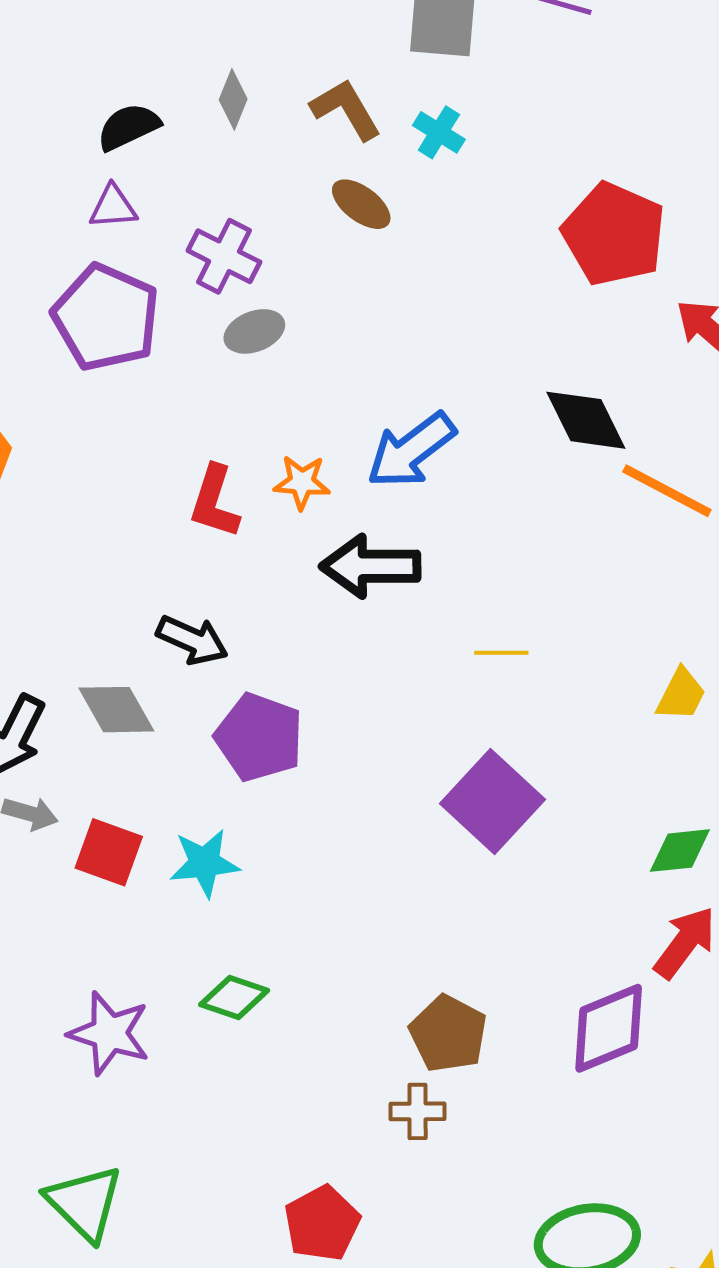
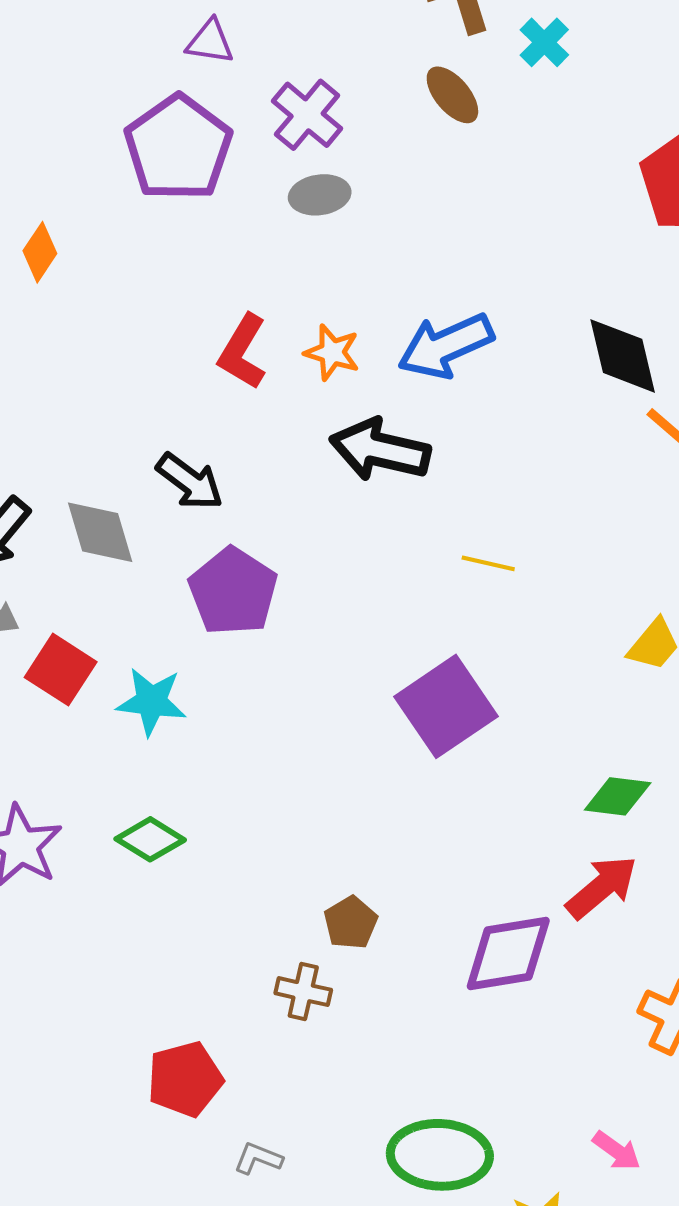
brown pentagon: (448, 1034) -> (351, 923), size x0.7

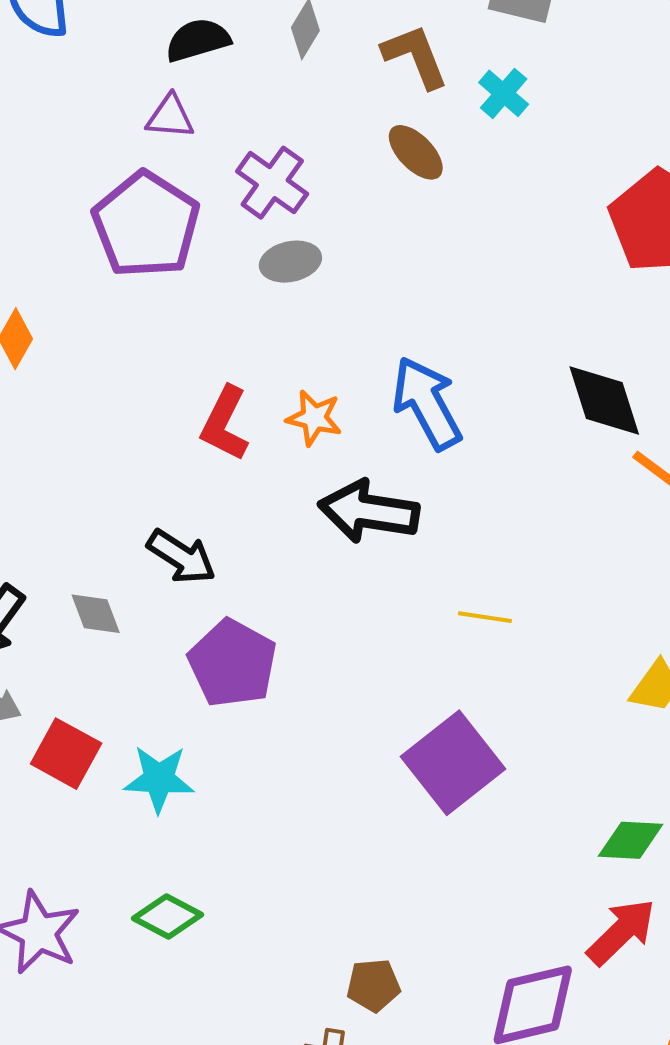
blue arrow: (446, 346) -> (427, 403), turned 90
gray diamond: (100, 532) -> (96, 614), size x0.7
brown pentagon: (351, 923) -> (373, 985), turned 30

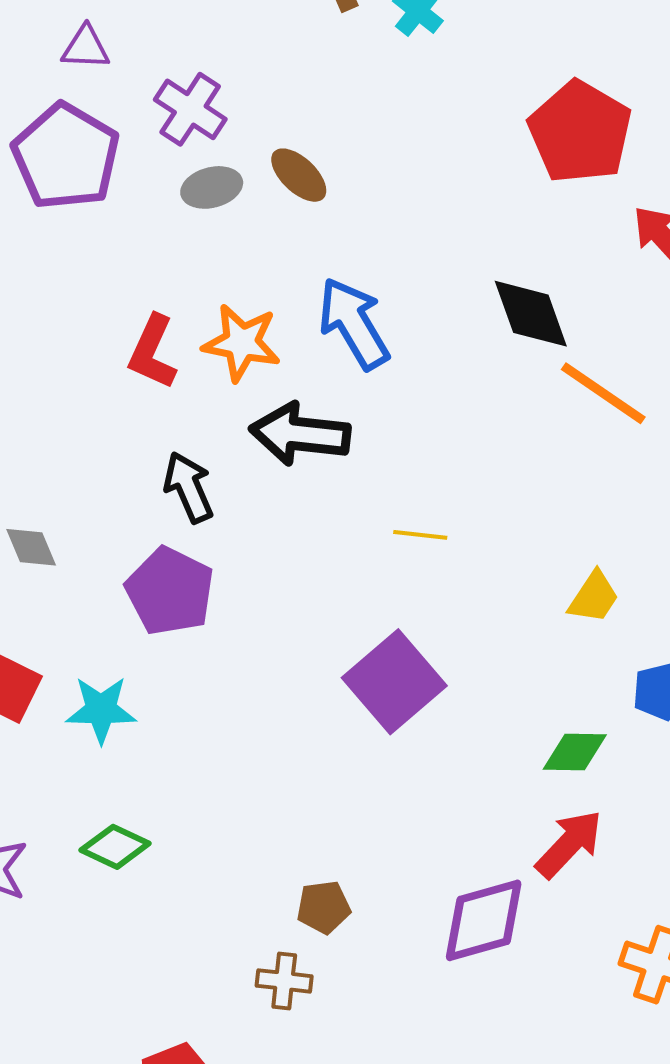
brown ellipse: (416, 152) -> (299, 175), moved
orange star: (314, 418) -> (242, 343), size x1.4
black arrow: (181, 557) -> (189, 487), moved, turned -144

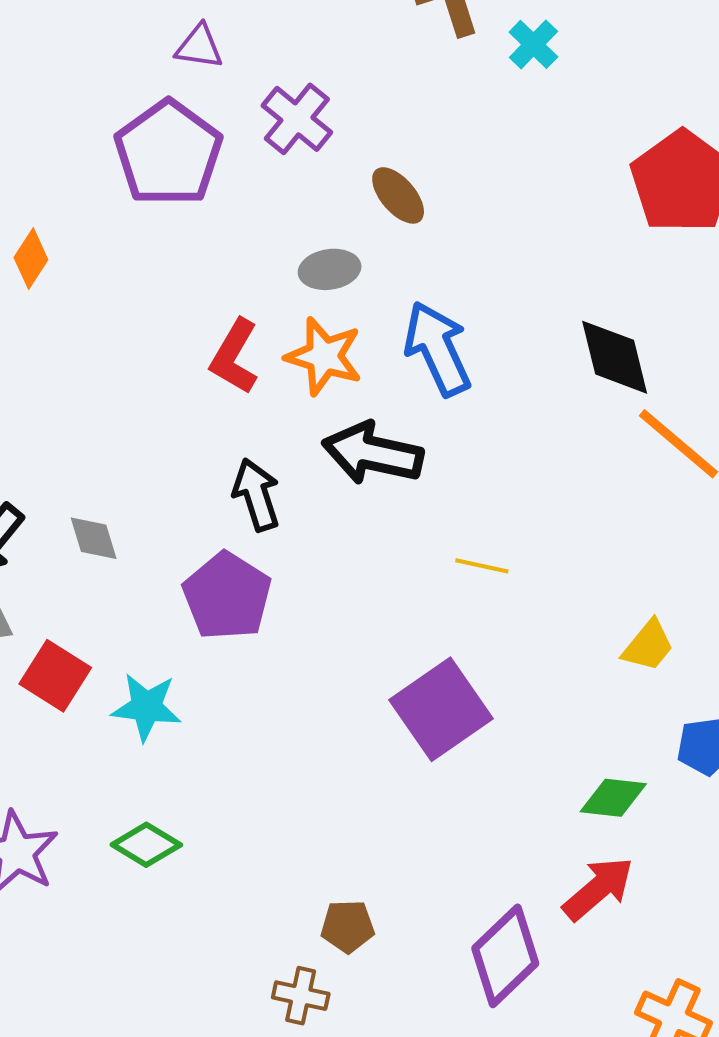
gray ellipse: (212, 187) -> (330, 269), moved
purple diamond: (484, 920) -> (505, 956), turned -34

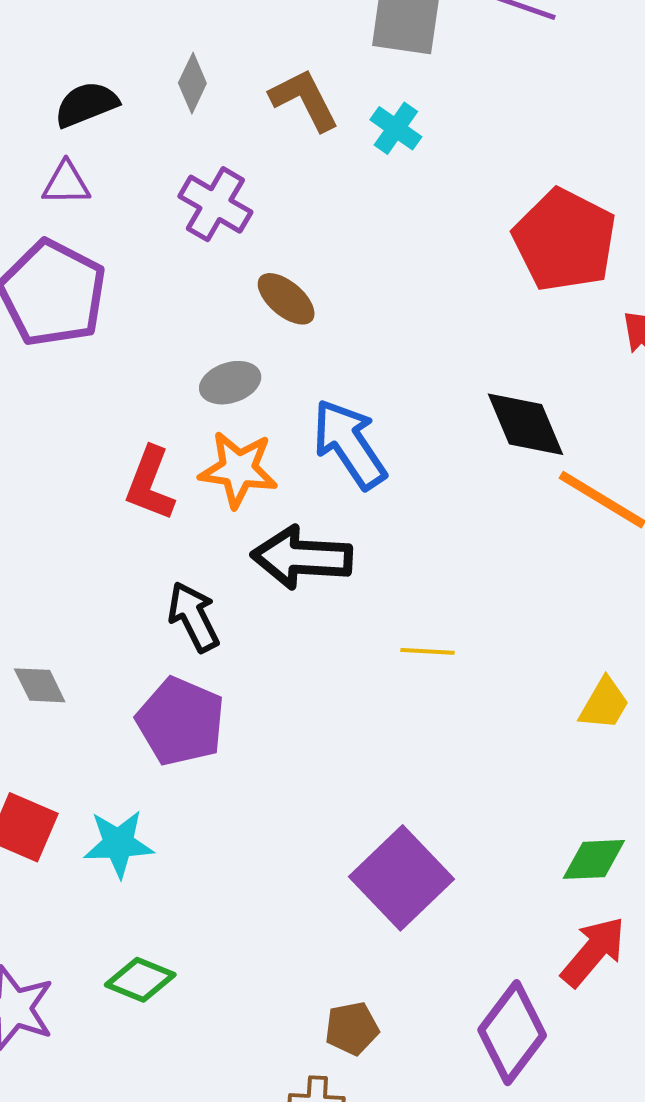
purple cross: (297, 119) -> (215, 204), moved
purple square: (441, 709) -> (402, 878), moved

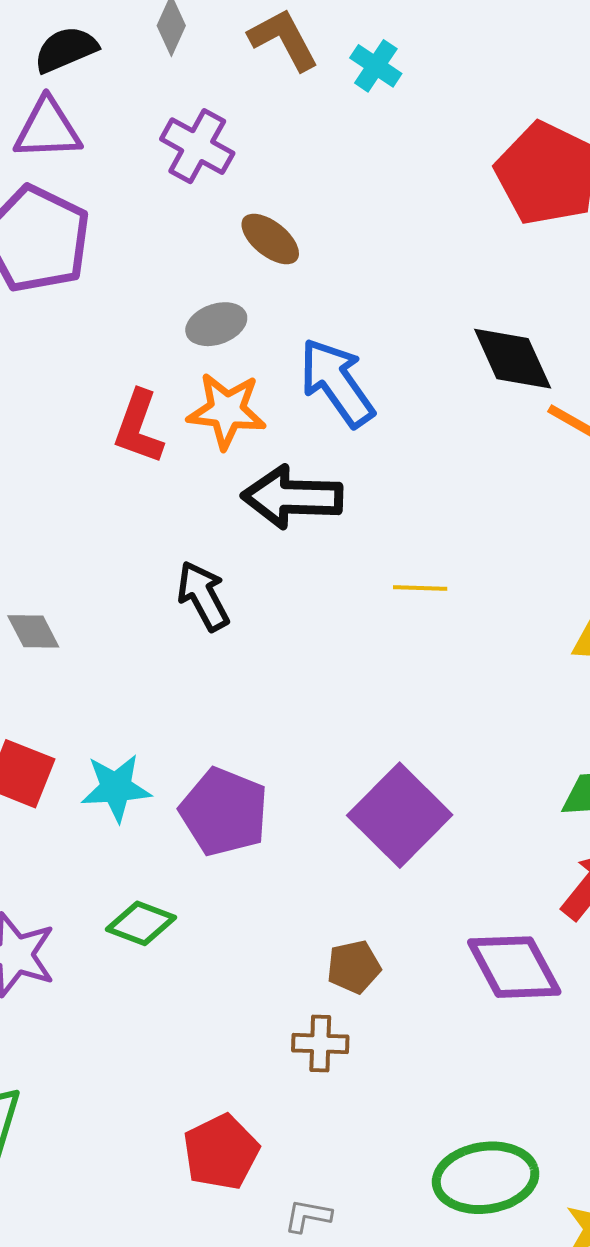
purple triangle: (66, 183) -> (48, 129), size x1.4
black arrow: (193, 617) -> (203, 596), moved
purple pentagon: (181, 721) -> (224, 812), moved
purple diamond: (512, 1033) -> (514, 967), turned -64

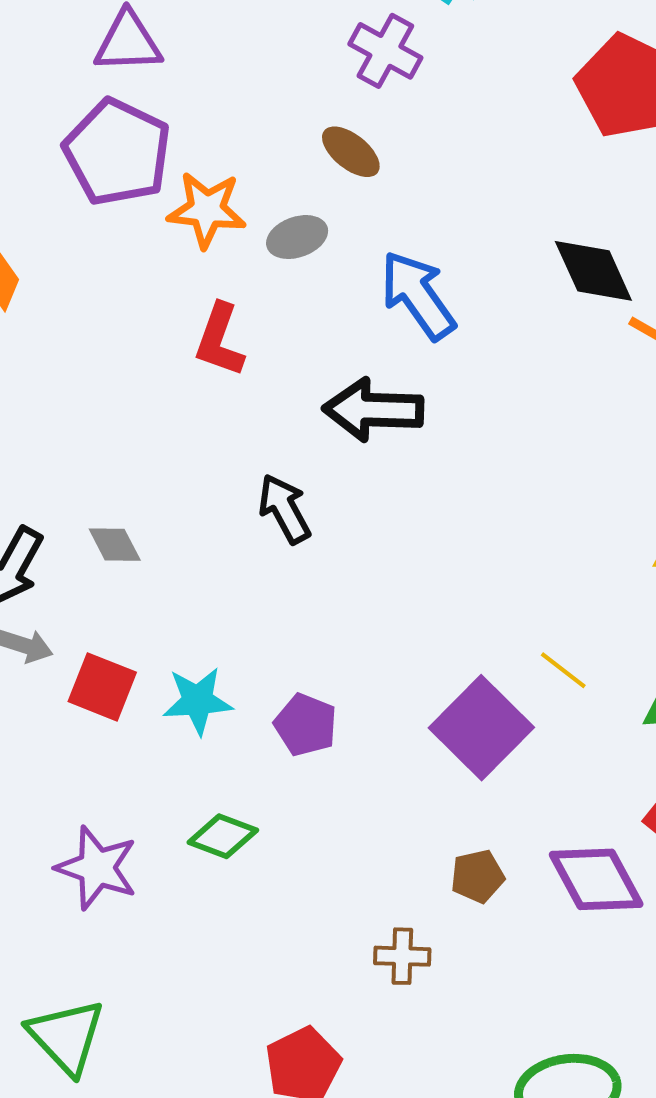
purple cross: (197, 146) -> (385, 51), moved
orange star: (227, 411) -> (207, 210), moved
yellow line: (420, 588) -> (563, 670), moved, turned 36
purple pentagon: (224, 812) -> (306, 725), size x0.7
brown pentagon: (354, 967) -> (478, 876), moved

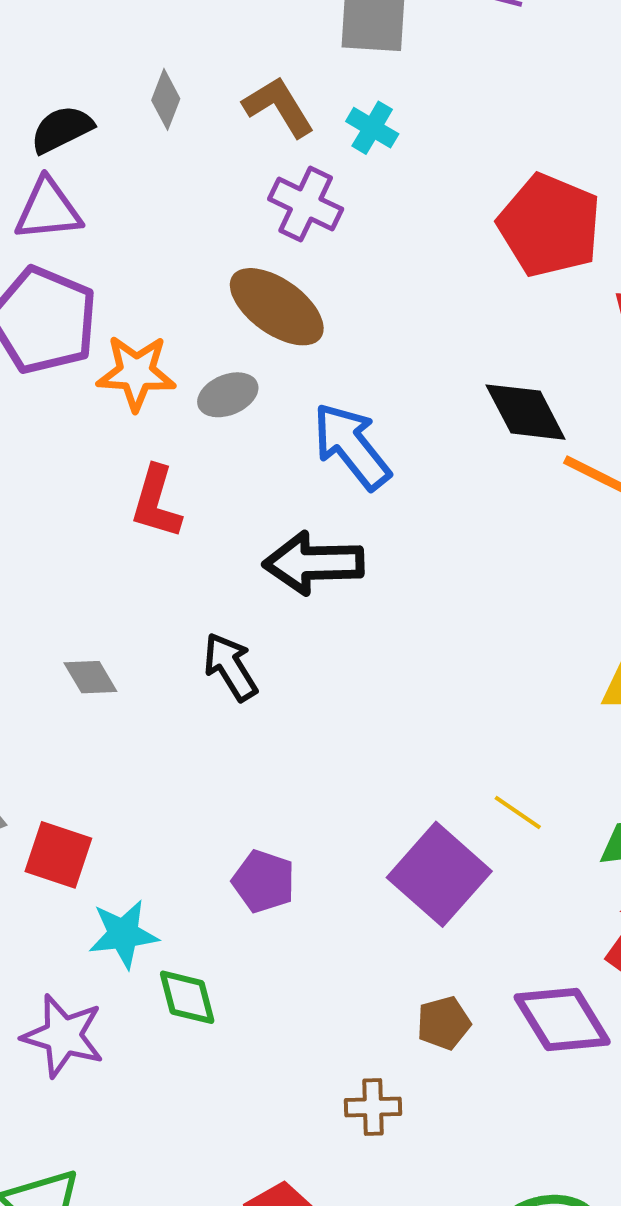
brown ellipse: (351, 152) -> (277, 307), size x1.6
gray diamond: (115, 545) -> (90, 677), moved
cyan star: (198, 701) -> (123, 934), moved
green diamond: (223, 836) -> (187, 997), turned 58

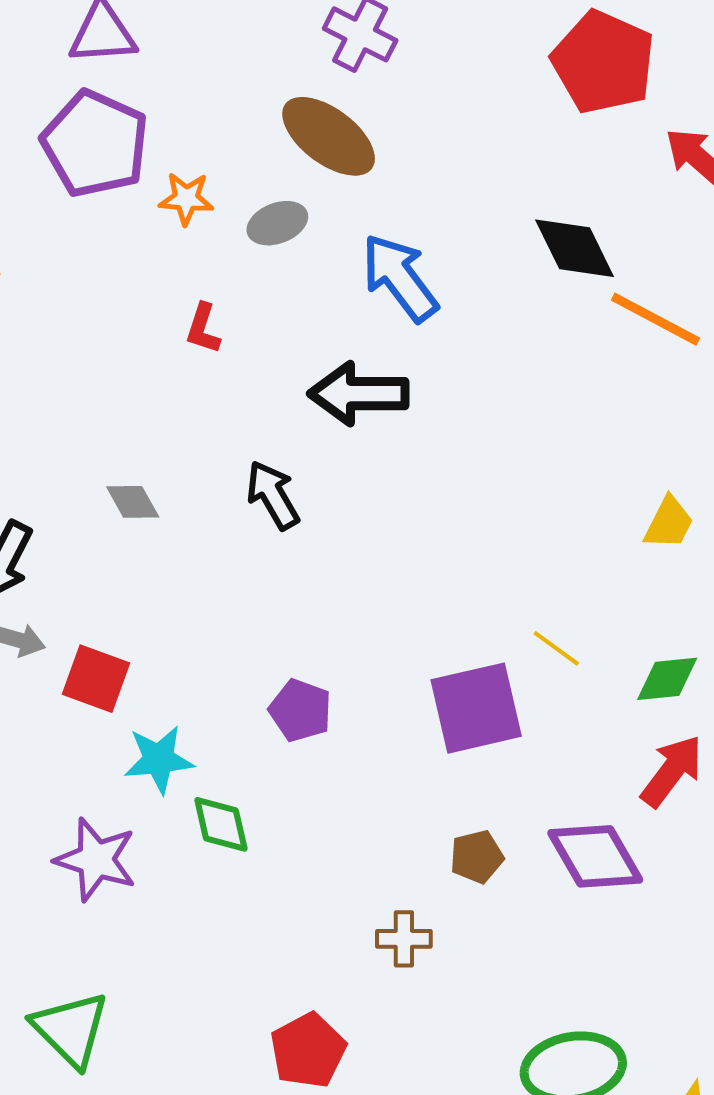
orange star: (136, 373) -> (186, 199), size x0.7
red L-shape: (156, 502) -> (203, 329), size x0.7
purple square: (439, 874) -> (476, 708), turned 34

